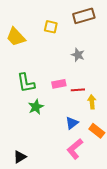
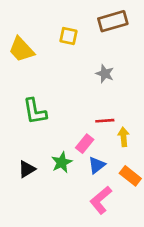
pink rectangle: (59, 84) -> (85, 144), moved, turned -40
green star: (36, 107) -> (62, 162), moved
black triangle: (20, 157) -> (27, 169), moved

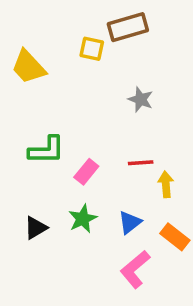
brown rectangle: (113, 21) -> (128, 27), moved
green L-shape: (35, 111) -> (47, 150), turned -80
pink rectangle: (85, 144) -> (86, 172), moved

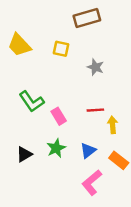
yellow square: (92, 49) -> (61, 49), moved
green L-shape: (47, 150) -> (32, 101), turned 55
pink rectangle: (86, 172) -> (59, 116), turned -70

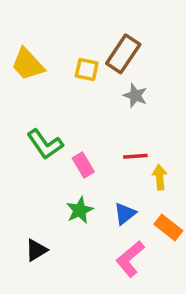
brown rectangle: (87, 18) -> (123, 54), moved, turned -40
black triangle: (24, 154) -> (36, 250), moved

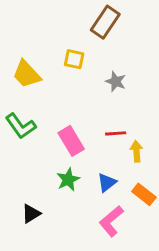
brown rectangle: (123, 54) -> (105, 22), moved
yellow trapezoid: (28, 64) -> (27, 74), moved
green L-shape: (45, 144) -> (21, 126), moved
pink rectangle: (83, 165) -> (71, 141), size x1.4

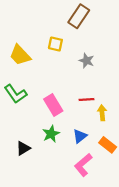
black triangle: (31, 214) -> (23, 148), moved

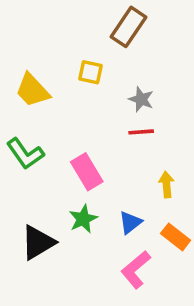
red line: (87, 99) -> (141, 132), moved
black triangle: (23, 148) -> (38, 242), size x1.5

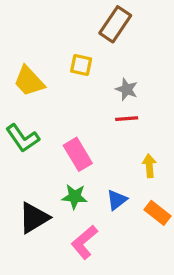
green star: (83, 219) -> (75, 197), turned 30
pink L-shape: (136, 270) -> (84, 242), moved

